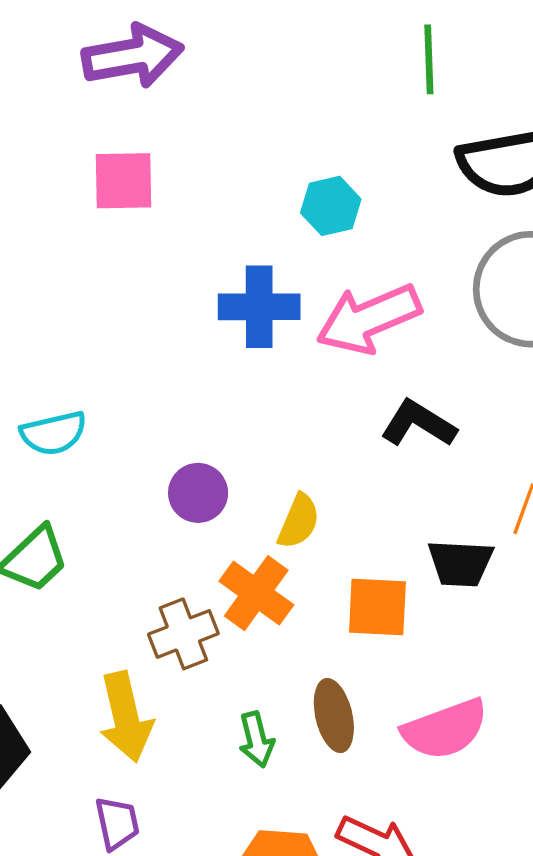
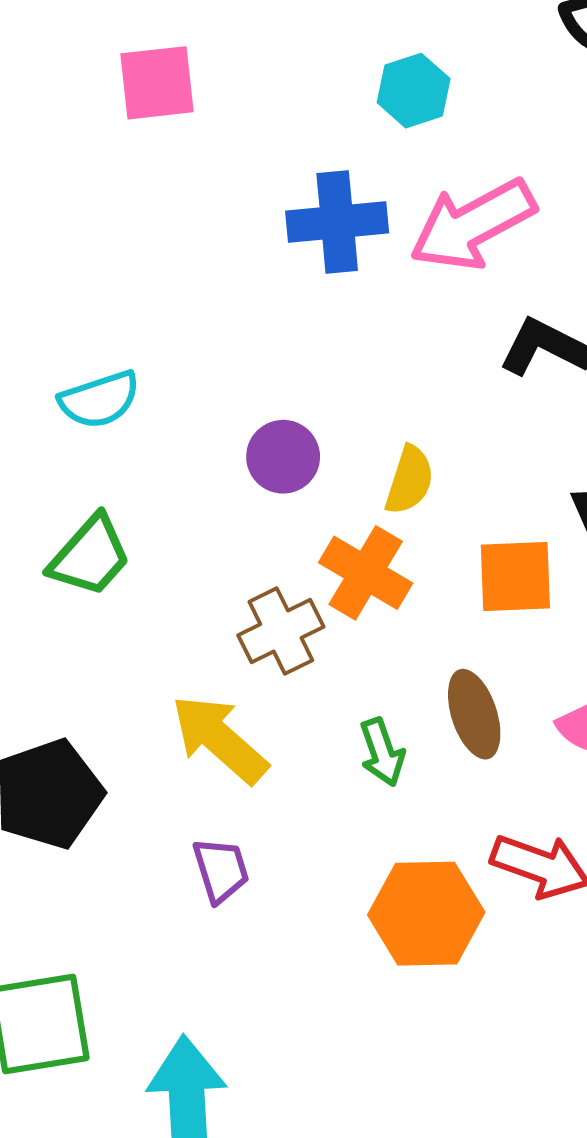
yellow arrow: (126, 717) -> (219, 739), turned 150

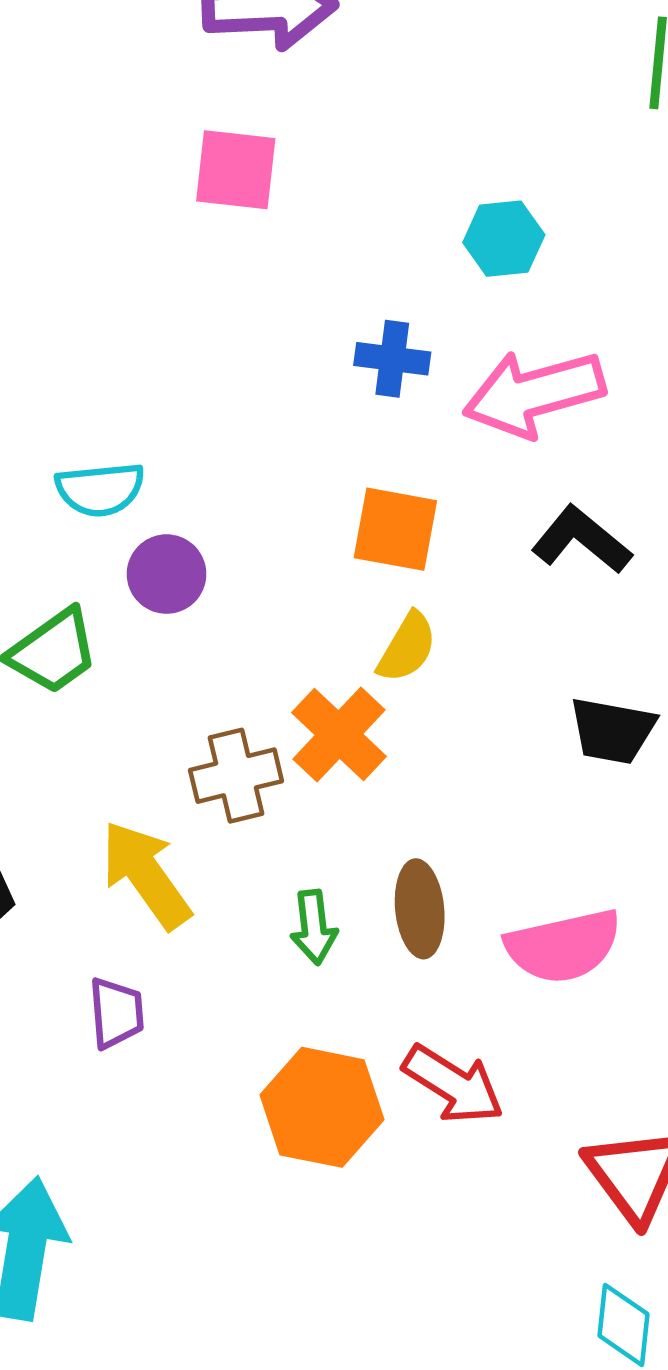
blue cross: (337, 222) -> (392, 359), size x0.7
purple circle: (283, 457) -> (167, 574), moved
orange square: (515, 576) -> (395, 529), moved

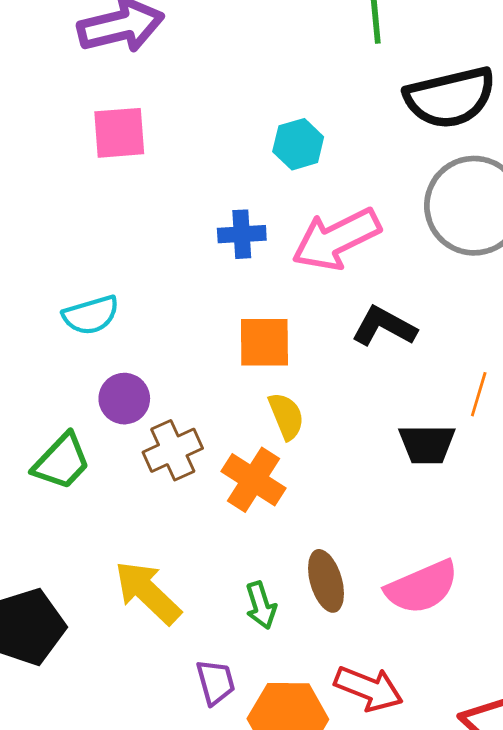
cyan semicircle: (100, 489) -> (91, 315), moved
yellow semicircle: (407, 647) -> (286, 416), turned -42
brown cross: (236, 776) -> (173, 450), moved
purple trapezoid: (116, 1013) -> (216, 682), moved

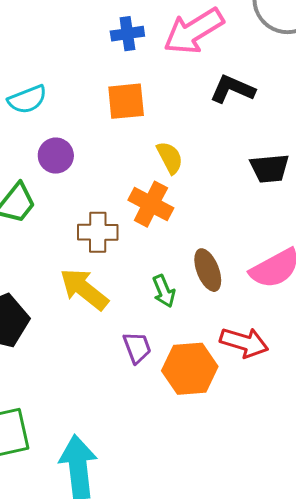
orange square: (264, 342) -> (126, 101), moved
brown cross: (173, 450) -> (98, 232), moved, turned 30

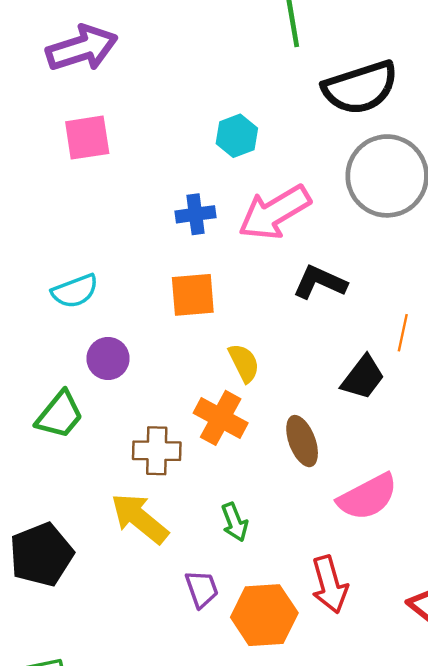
black trapezoid: (270, 168) -> (363, 377), turned -48
brown ellipse: (208, 270) -> (302, 441), moved
red arrow: (244, 342) -> (330, 585), turned 57

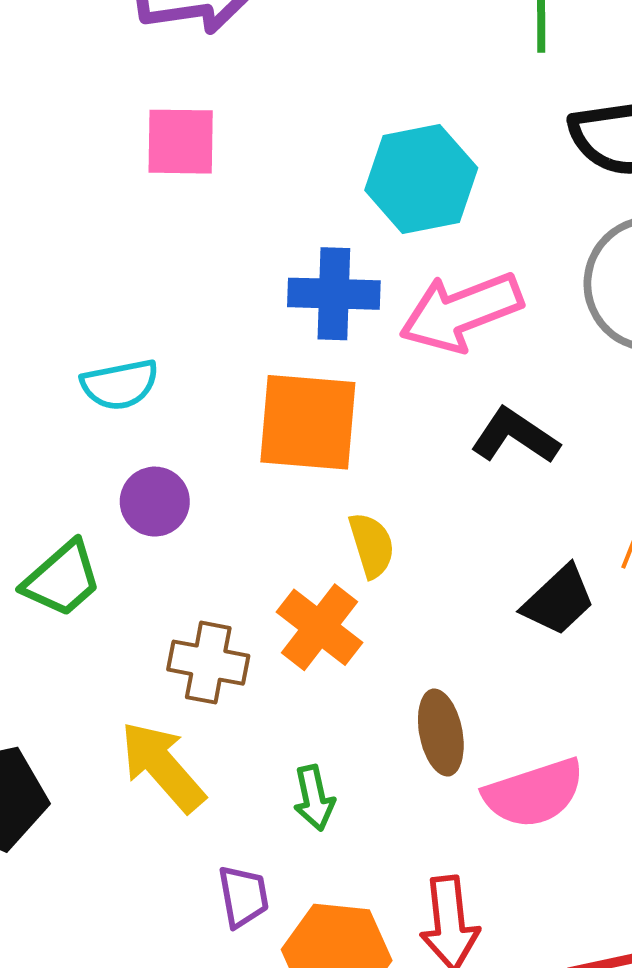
cyan hexagon: (237, 136) -> (421, 179), size x1.6
blue cross: (196, 214) -> (334, 294), size x1.4
orange square: (193, 295) -> (308, 422), size x1.4
brown ellipse: (302, 441) -> (441, 733), moved

